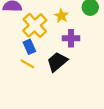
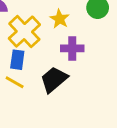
blue rectangle: (29, 47) -> (17, 60), turned 32

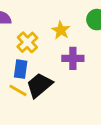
yellow cross: (24, 32) -> (27, 42), size x0.7
black trapezoid: (54, 79) -> (39, 85), moved

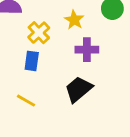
black trapezoid: (39, 85) -> (78, 89), moved
yellow line: (18, 90) -> (26, 101), moved

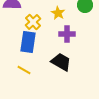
blue rectangle: (32, 61) -> (28, 42), size x1.5
black trapezoid: (78, 89) -> (61, 62), turned 70

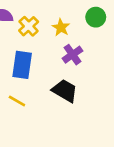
yellow cross: (33, 22) -> (29, 26), moved
purple cross: (67, 34) -> (72, 55), turned -35

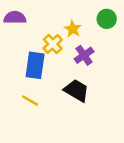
yellow cross: (29, 26) -> (53, 44), moved

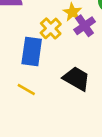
purple cross: (84, 55) -> (85, 26), moved

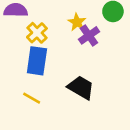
yellow cross: (51, 28) -> (37, 33), moved

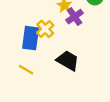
yellow cross: (37, 33) -> (45, 29), moved

